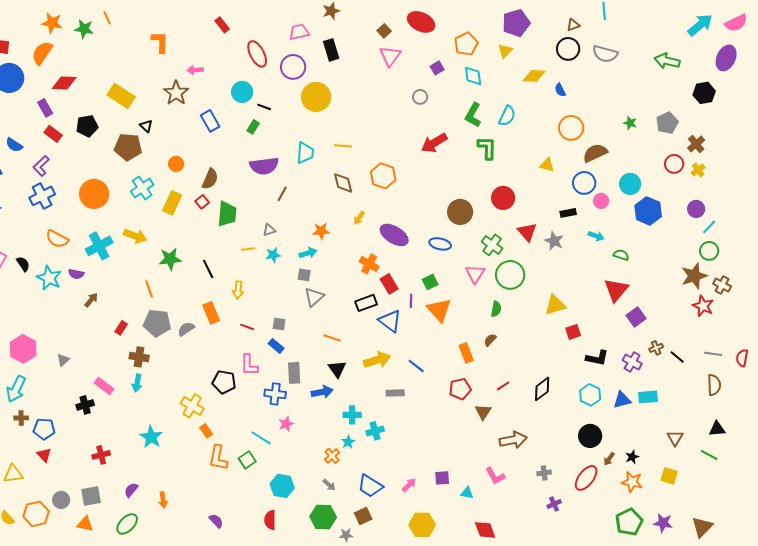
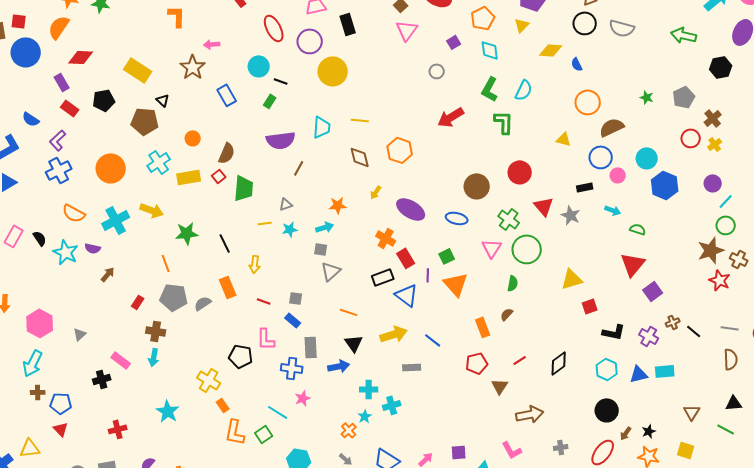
yellow rectangle: (172, 203) -> (189, 177), turned 55

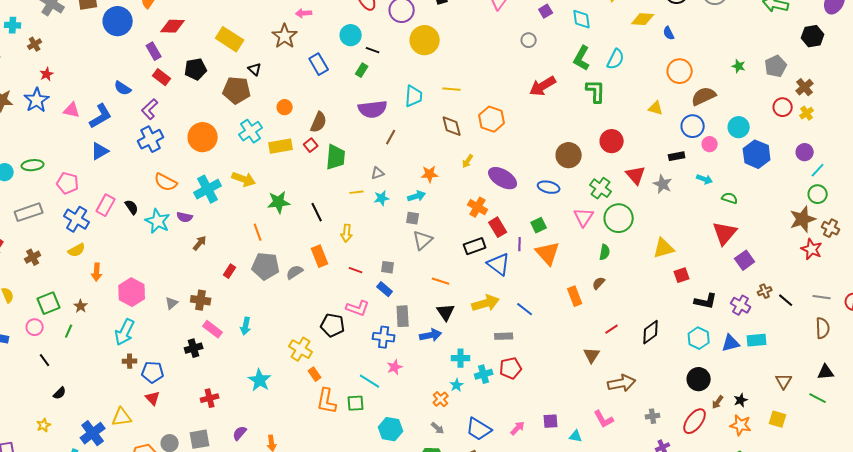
brown cross: (156, 331) -> (201, 300), moved
pink L-shape: (266, 339) -> (358, 308), turned -70
red pentagon: (477, 363) -> (511, 368), moved
green square: (264, 434) -> (356, 403), turned 30

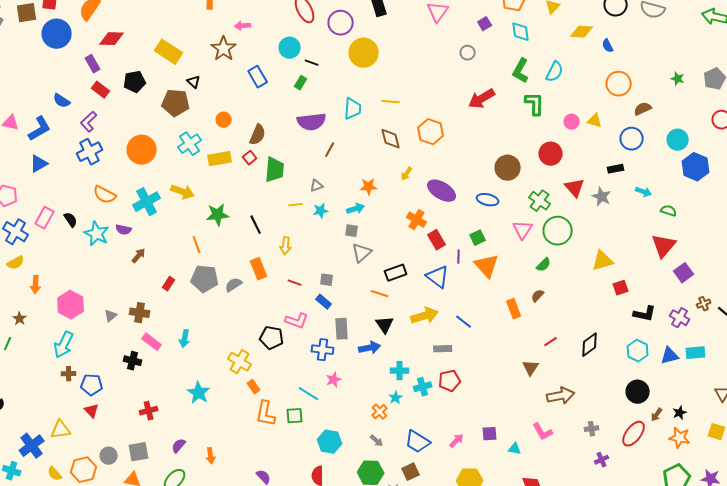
brown semicircle: (704, 96) -> (643, 109), size x0.7
pink circle: (710, 144) -> (572, 122), moved
black rectangle: (475, 246) -> (396, 273), moved
green semicircle: (605, 252) -> (544, 265), turned 35
black cross: (194, 348) -> (133, 361), turned 30

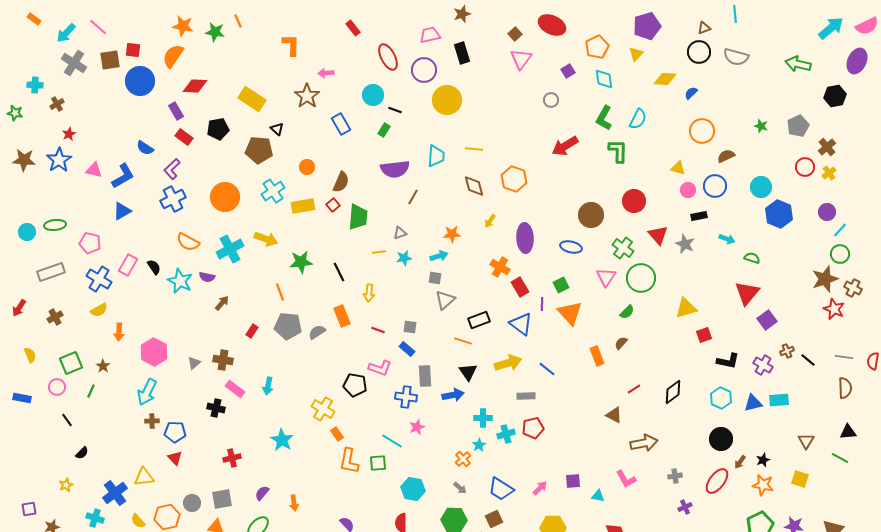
blue semicircle: (608, 46) -> (691, 93), turned 72
pink circle: (572, 122) -> (688, 190), moved
purple ellipse: (442, 191) -> (525, 238), turned 56
brown triangle: (531, 368) -> (614, 415), turned -36

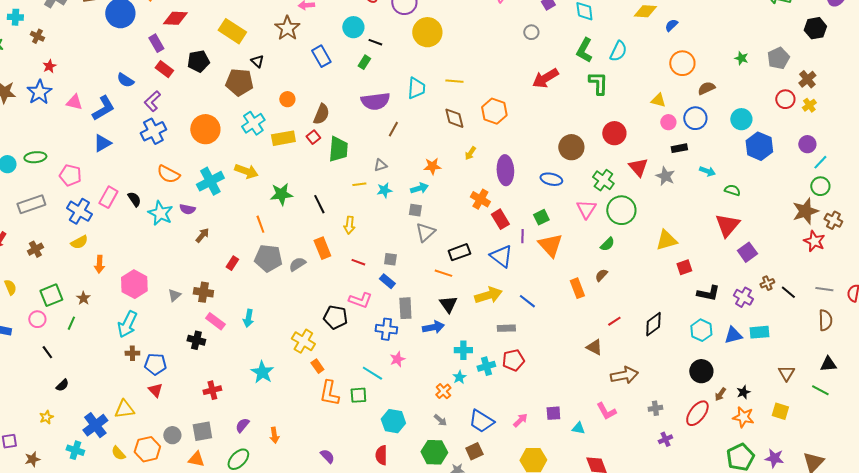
brown cross: (57, 104) -> (37, 36), turned -32

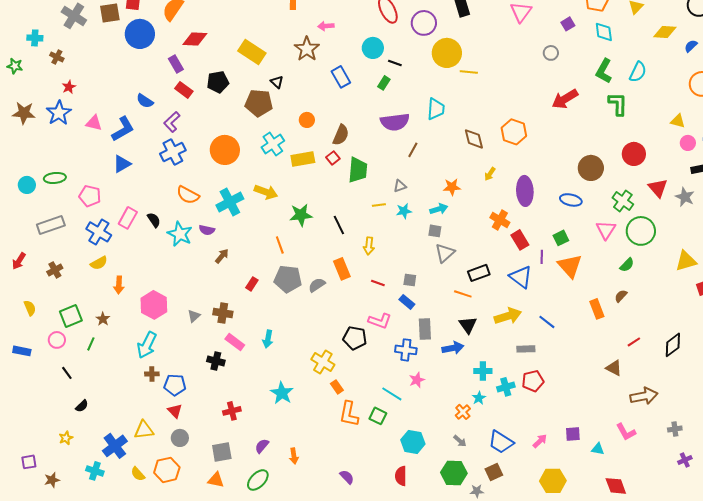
yellow line: (454, 81) -> (469, 72), moved
green square: (358, 395) -> (378, 416), turned 30
gray circle: (172, 435) -> (180, 438), moved

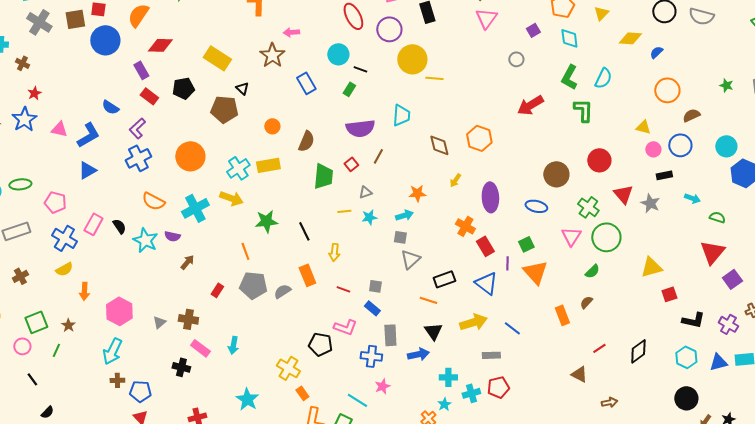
cyan cross: (273, 144) -> (238, 168), moved
red square: (333, 158) -> (351, 164), moved
brown arrow: (644, 396) -> (609, 402), size x0.6

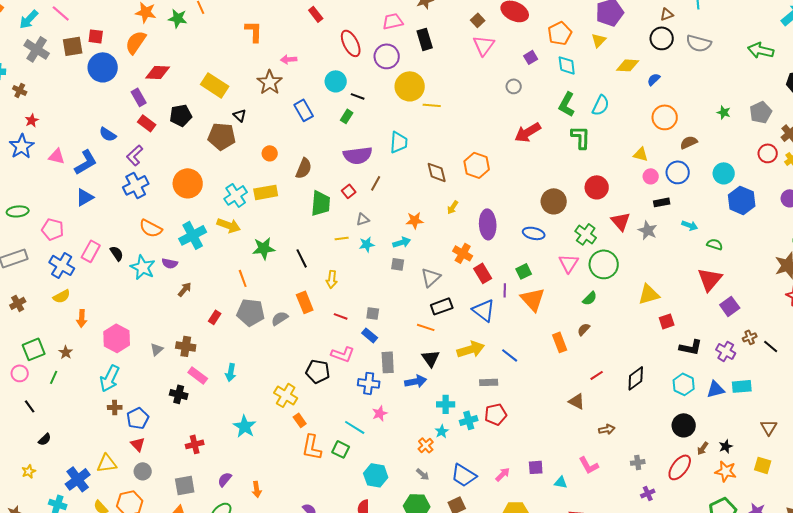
gray triangle: (410, 259) -> (431, 277), moved
blue pentagon: (140, 391) -> (138, 418), turned -30

